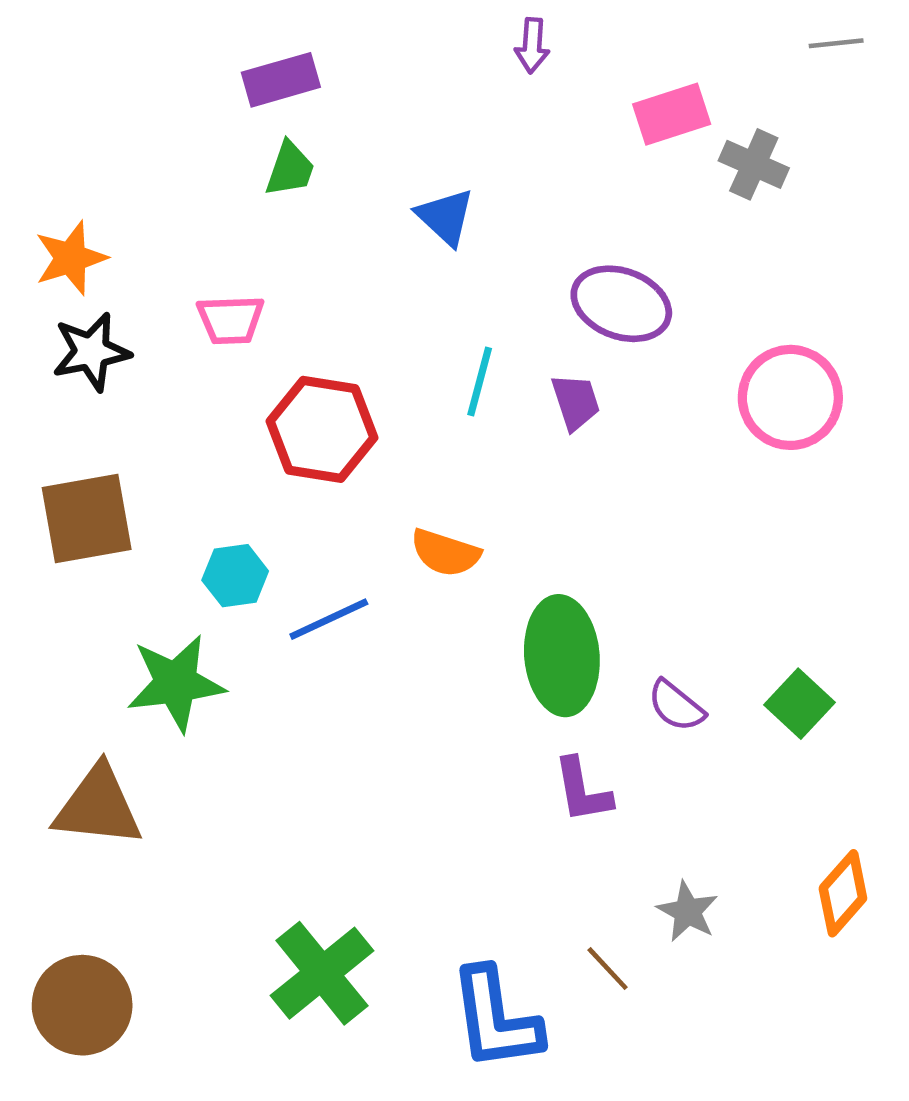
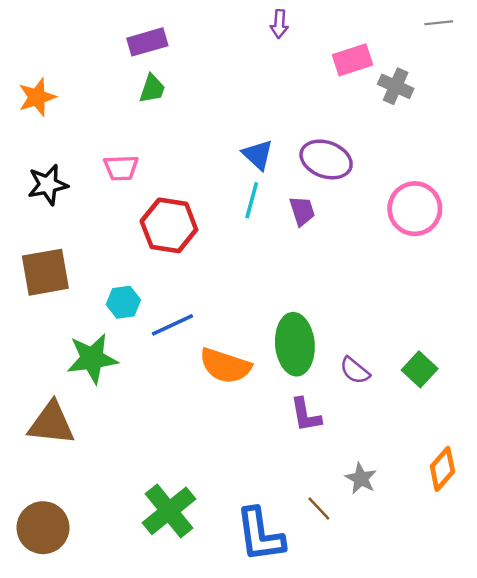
blue triangle: (445, 217) -> (258, 155), moved
orange star: (71, 258) -> (37, 97), moved
orange semicircle: (445, 553) -> (225, 366), moved, size x1.4

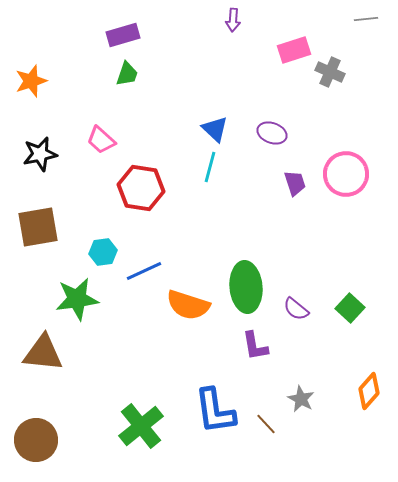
purple ellipse: (326, 159) -> (272, 133), size x0.7
pink trapezoid: (121, 168) -> (101, 140), turned 44
purple trapezoid: (302, 211) -> (295, 183), moved
blue L-shape: (260, 535) -> (215, 411), moved

